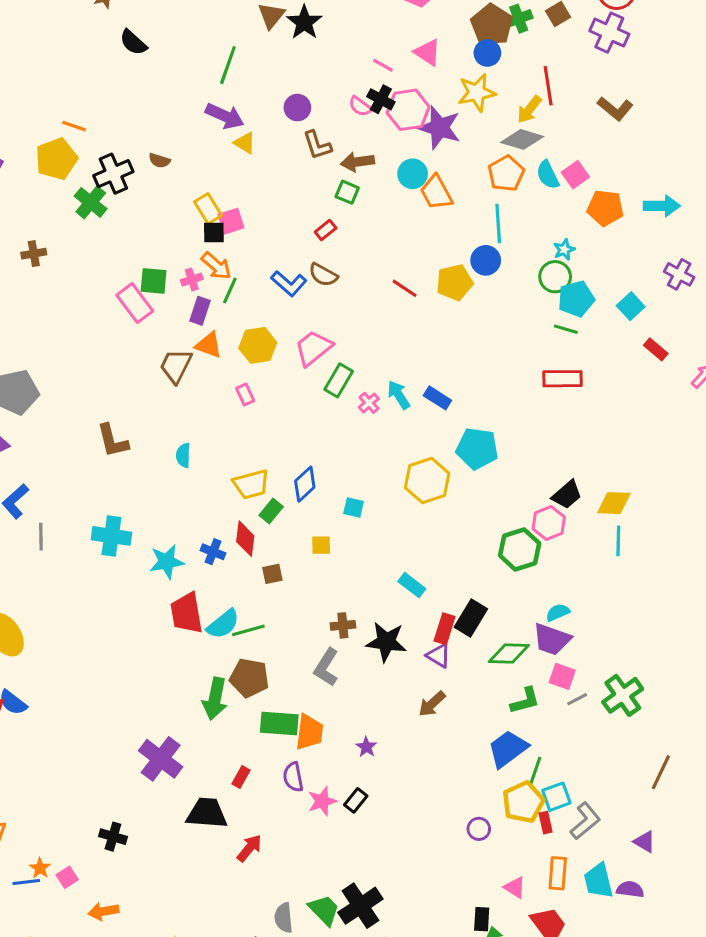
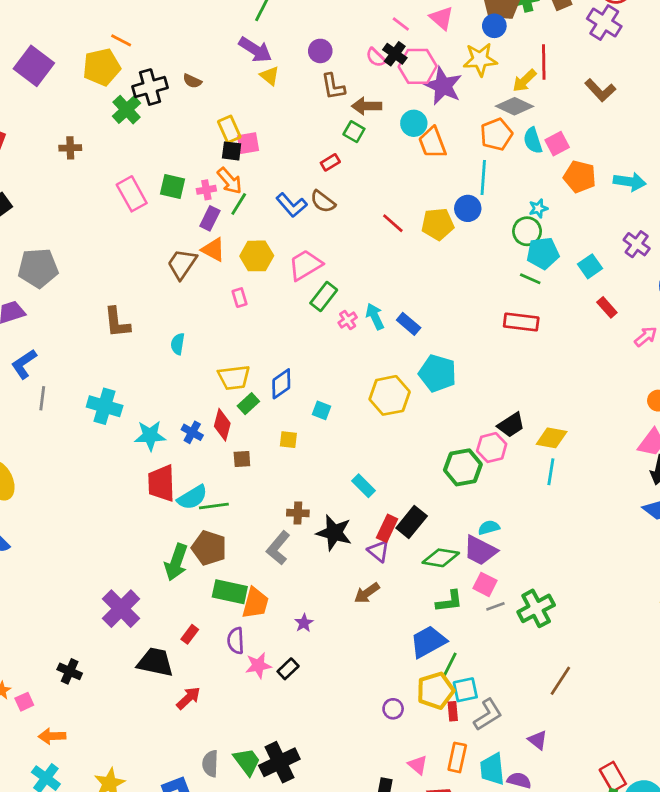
pink rectangle: (135, 303) -> (132, 194), moved

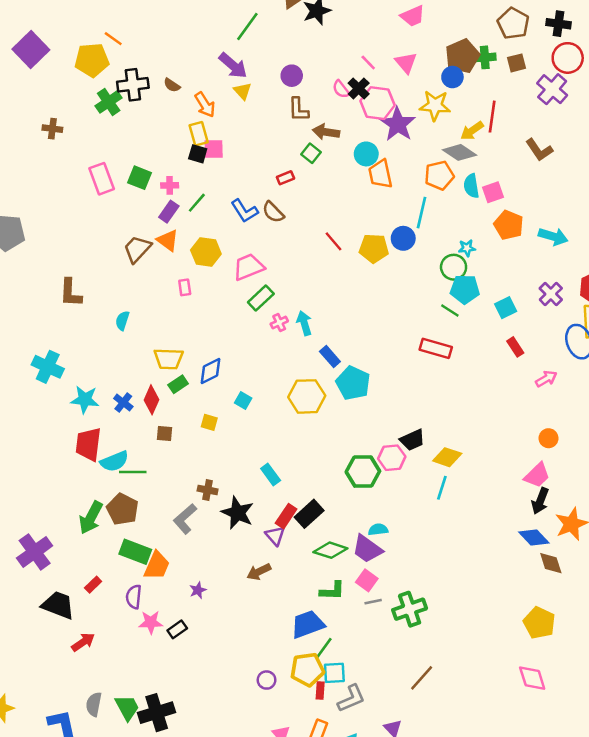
orange arrow: (230, 181) -> (205, 105), moved
blue rectangle: (409, 324) -> (330, 356), moved

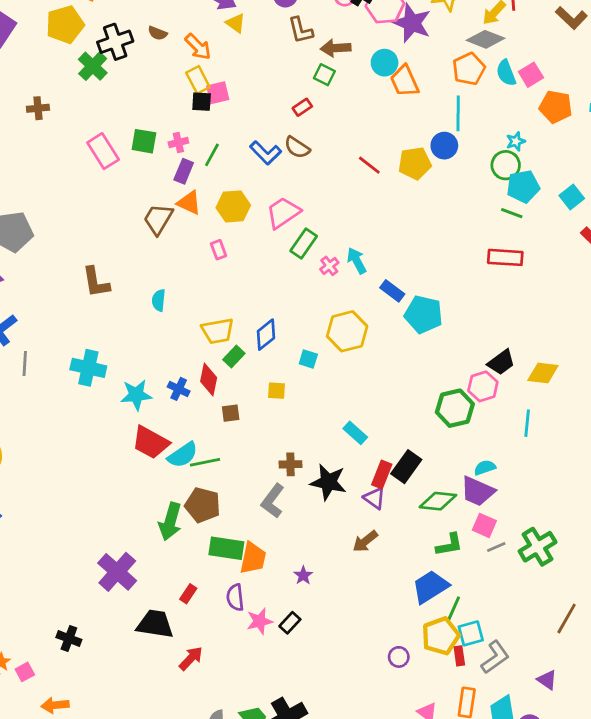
yellow hexagon: (307, 396) -> (347, 331), moved
red trapezoid: (88, 444) -> (151, 442), turned -56
cyan line: (442, 488) -> (527, 423), moved

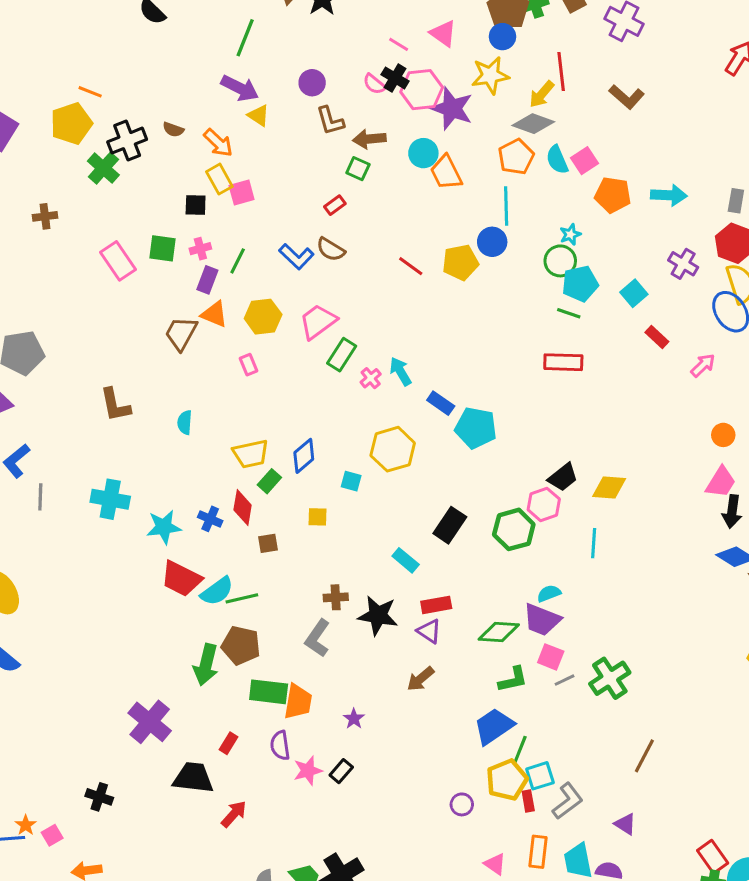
black square: (202, 102) -> (196, 205), moved
black rectangle: (406, 467) -> (450, 525), moved
red rectangle: (382, 474) -> (436, 605), turned 60

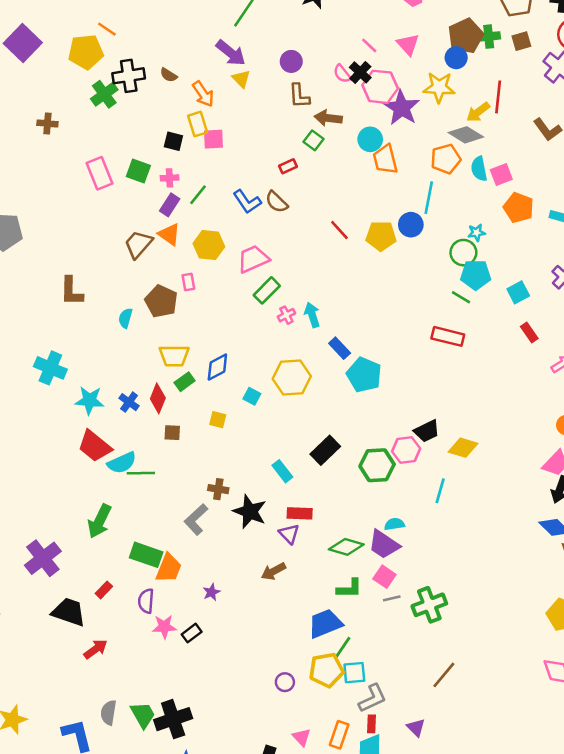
brown pentagon: (241, 645) -> (161, 301), moved
red rectangle: (528, 801) -> (371, 724), moved

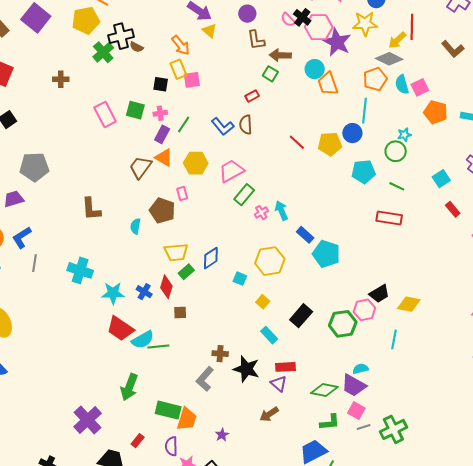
brown semicircle: (169, 75) -> (136, 47), moved
brown semicircle: (277, 202) -> (246, 125), turned 48
cyan pentagon: (476, 275) -> (363, 172), moved
yellow square: (218, 420) -> (263, 302), moved, turned 32

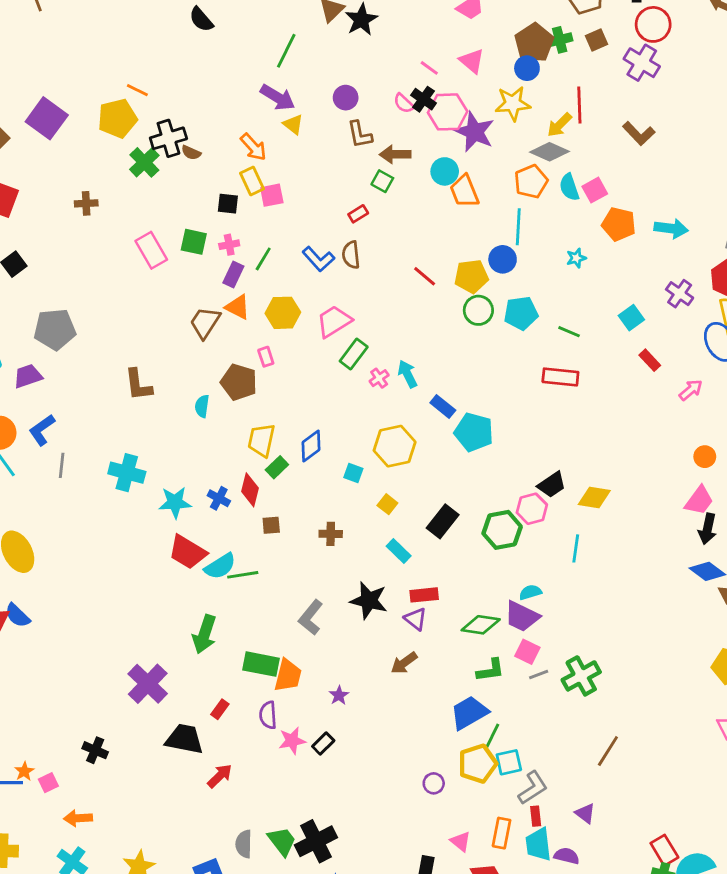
green circle: (396, 151) -> (478, 310), moved
yellow trapezoid: (176, 252) -> (261, 440), turned 110
brown cross: (220, 354) -> (331, 534), moved

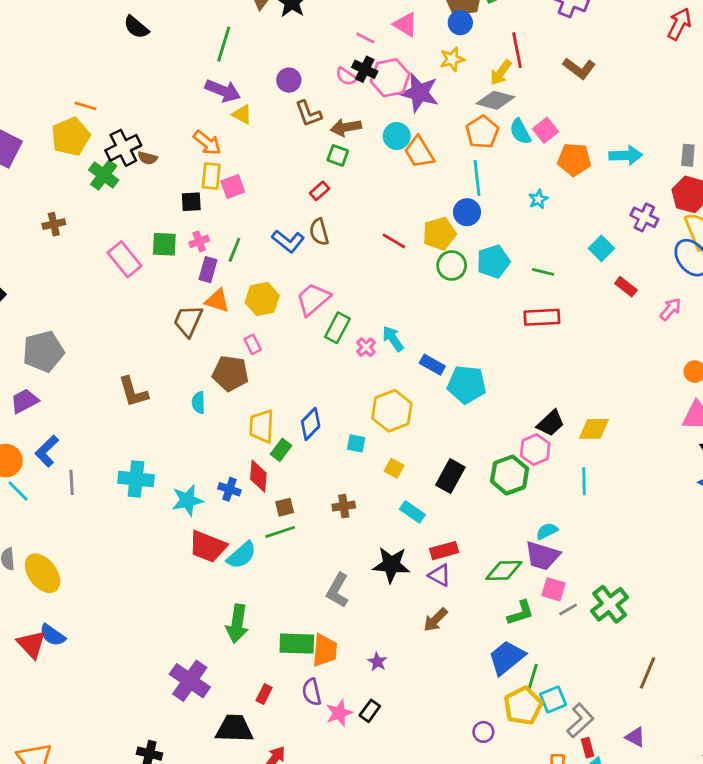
yellow star: (513, 104) -> (452, 59), size x0.7
yellow rectangle: (252, 181) -> (211, 176), turned 40
green line: (243, 575) -> (280, 532), moved

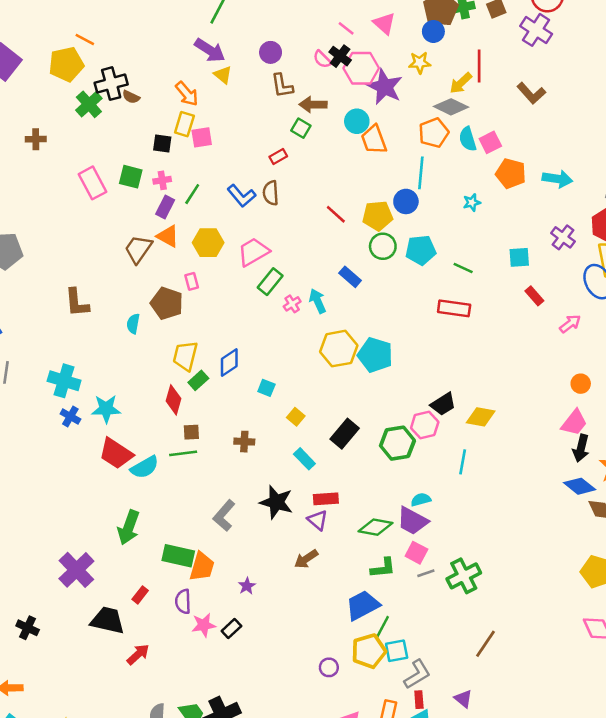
cyan square: (601, 248) -> (519, 257), turned 30
blue rectangle: (432, 365) -> (350, 277), moved
yellow hexagon: (392, 411) -> (339, 349), moved
blue cross: (229, 489) -> (70, 416), moved

